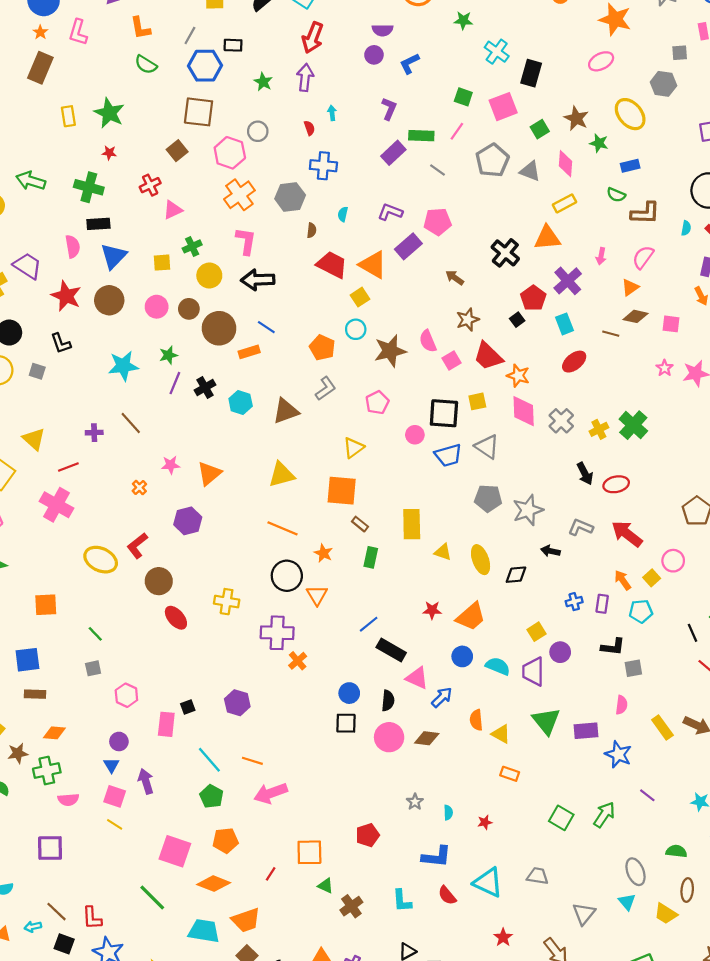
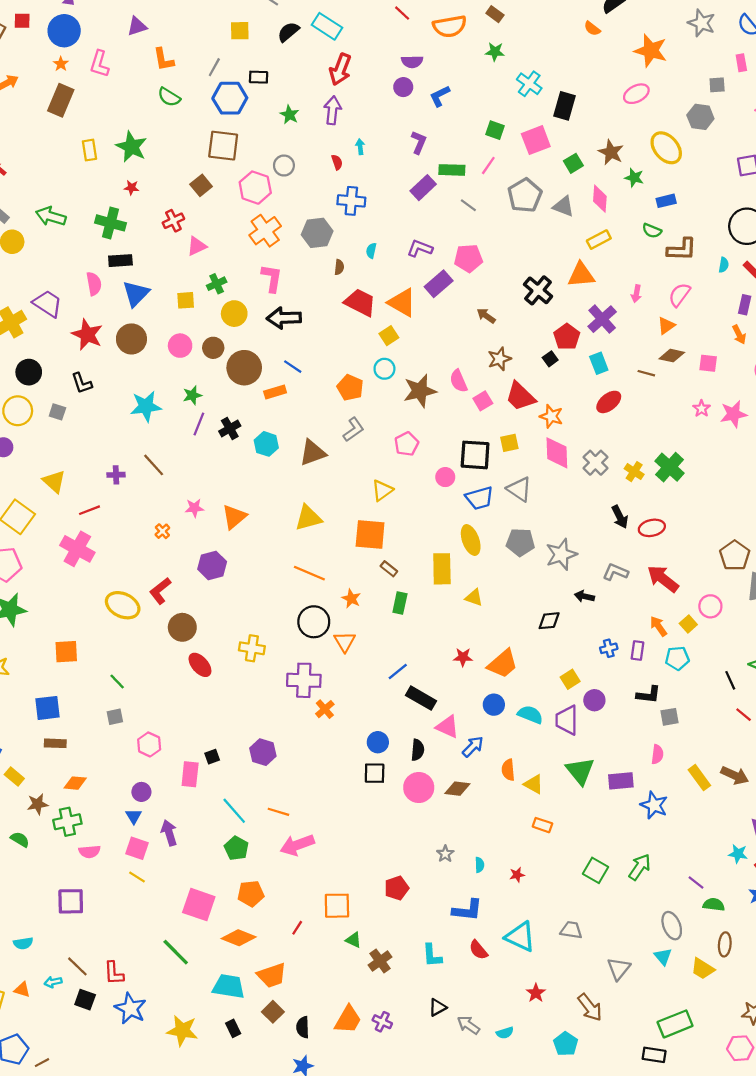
yellow cross: (599, 429) -> (634, 472), turned -30
yellow ellipse: (481, 560) -> (471, 540), moved
purple line: (647, 795) -> (696, 883), moved

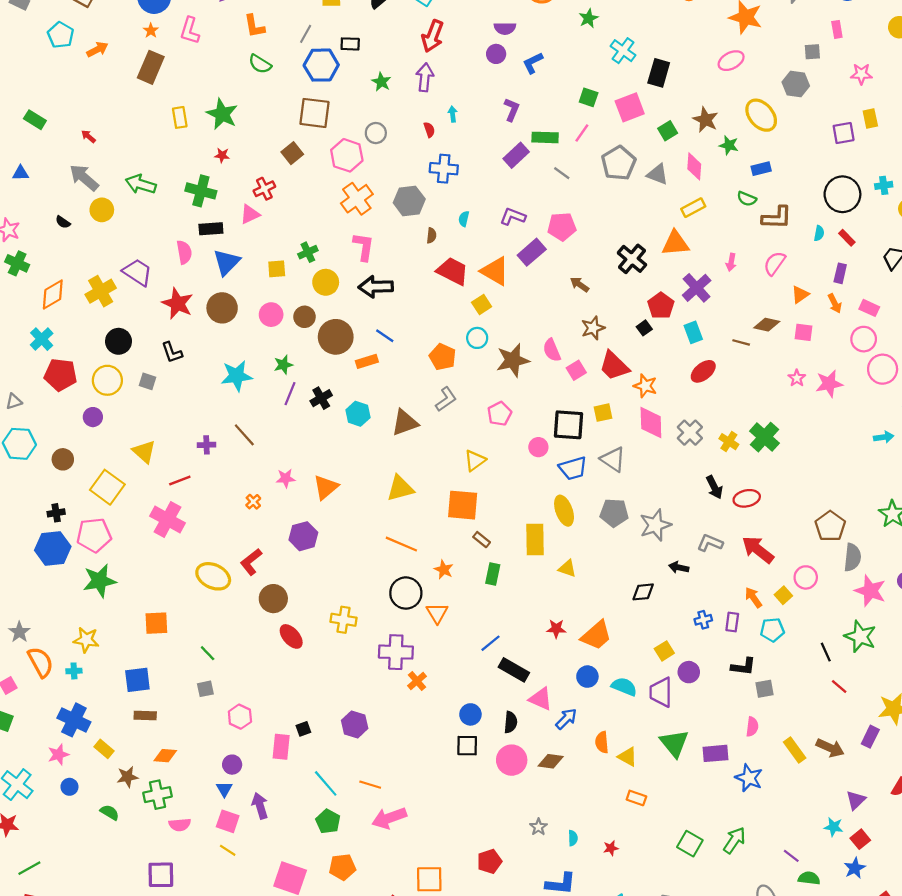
green star: (495, 52) -> (589, 18), turned -30
pink triangle: (197, 246) -> (250, 214), moved
orange triangle: (666, 326) -> (800, 295), moved

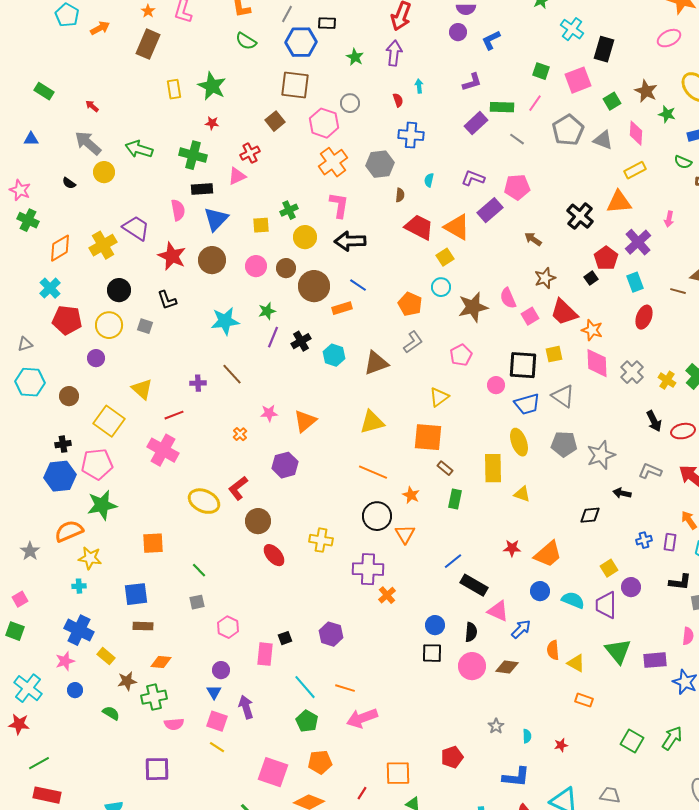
purple L-shape: (512, 110) -> (472, 82), turned 50
red ellipse: (703, 371) -> (644, 317), turned -30
orange semicircle: (41, 662) -> (69, 531), moved, turned -84

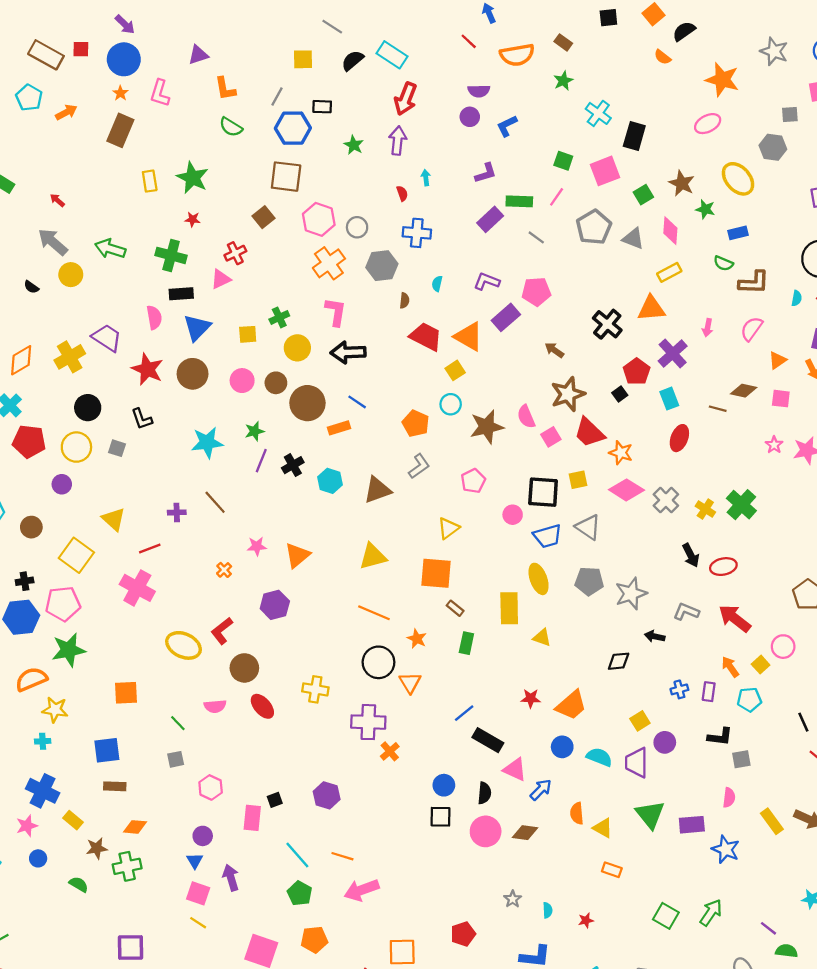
gray circle: (350, 103) -> (357, 227), moved
brown star: (545, 278) -> (568, 394), size x1.4
pink diamond: (597, 363) -> (626, 490), turned -56
pink semicircle: (174, 724) -> (215, 706), moved

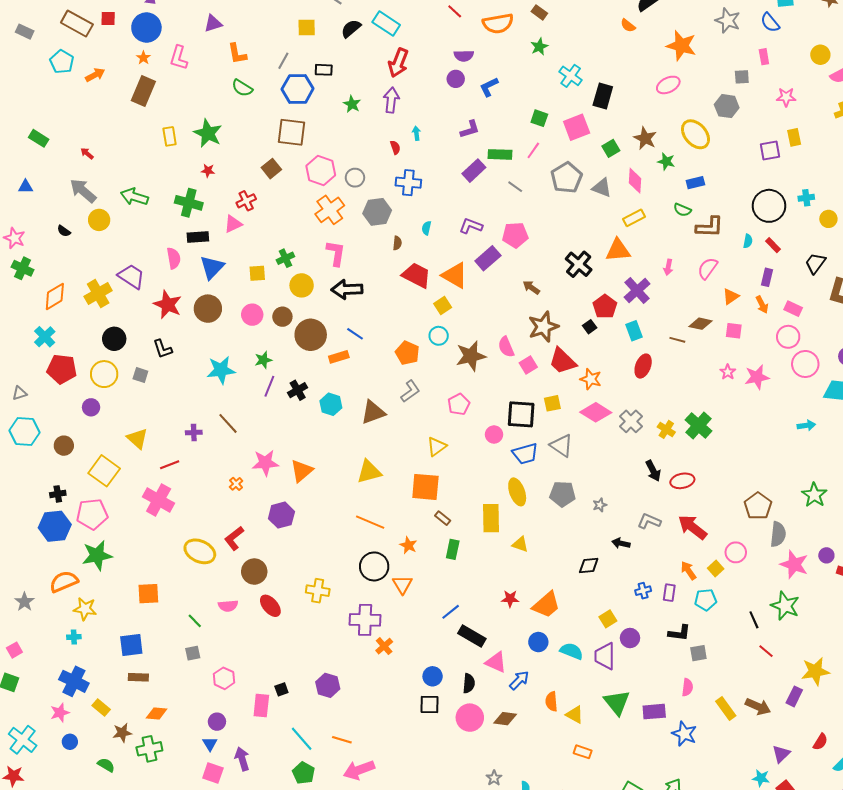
pink star: (257, 546) -> (265, 463), size x1.5
gray star: (631, 594) -> (600, 505), size x0.5

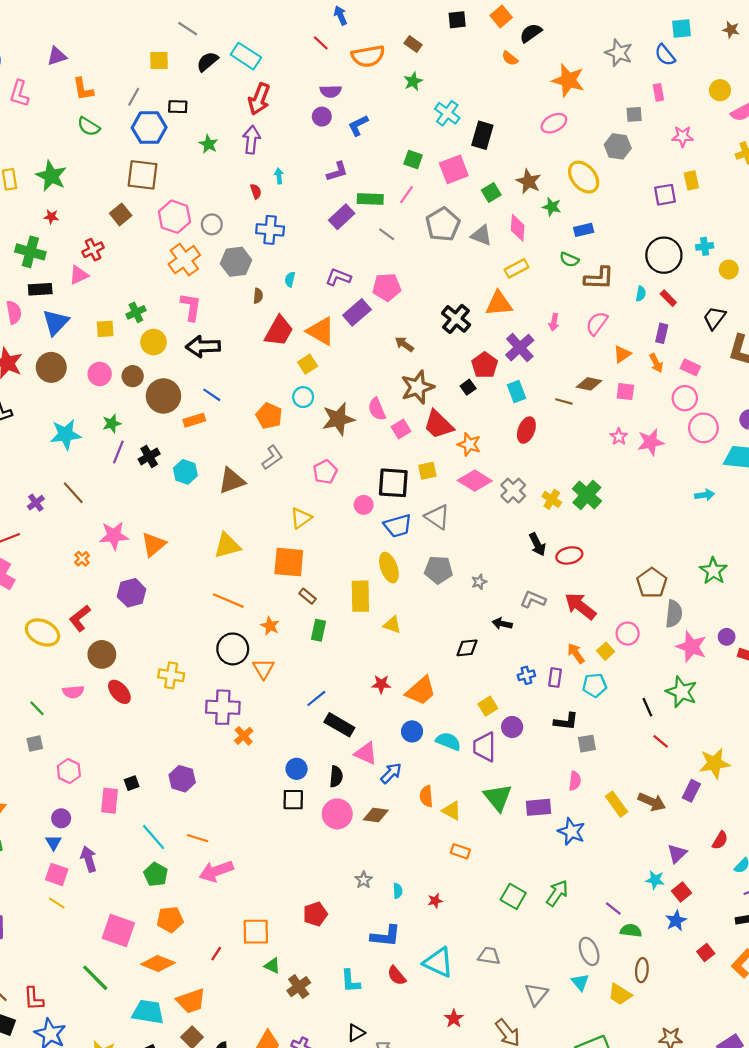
red trapezoid: (416, 275) -> (279, 331), turned 92
purple cross: (194, 432) -> (36, 503), turned -35

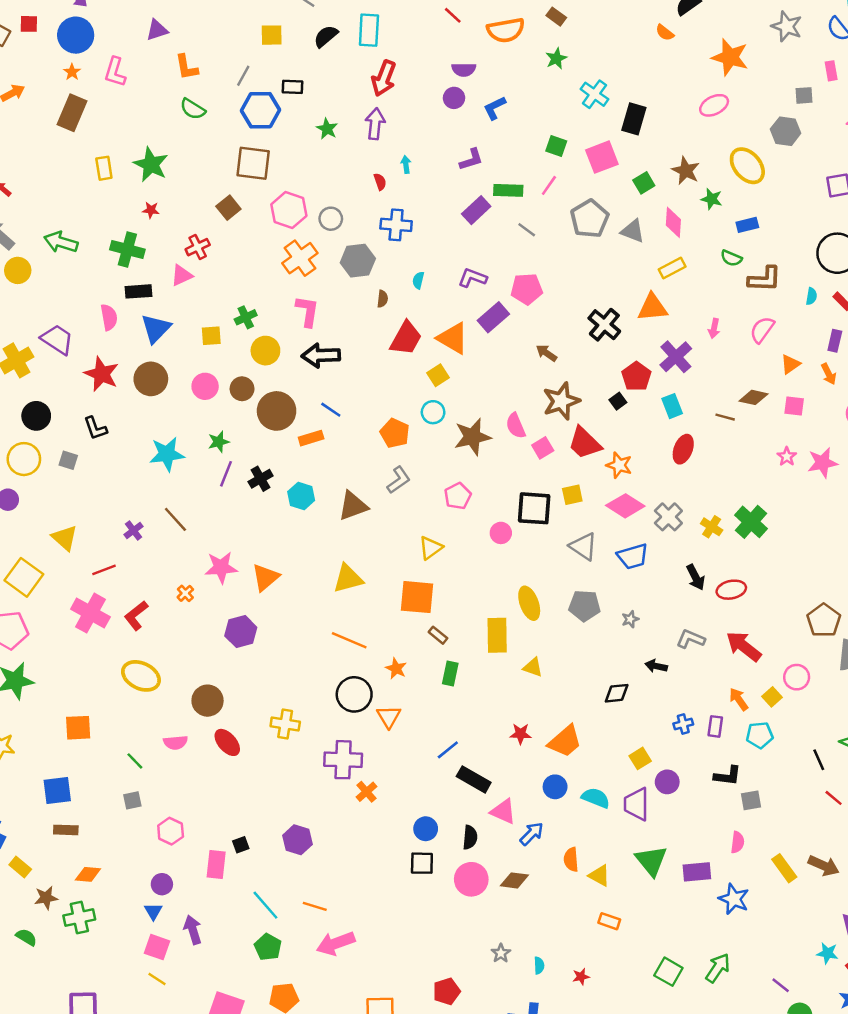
cyan rectangle: (246, 56) -> (369, 30), turned 60
blue trapezoid: (398, 526) -> (633, 556), moved
red L-shape: (80, 618) -> (136, 616), moved

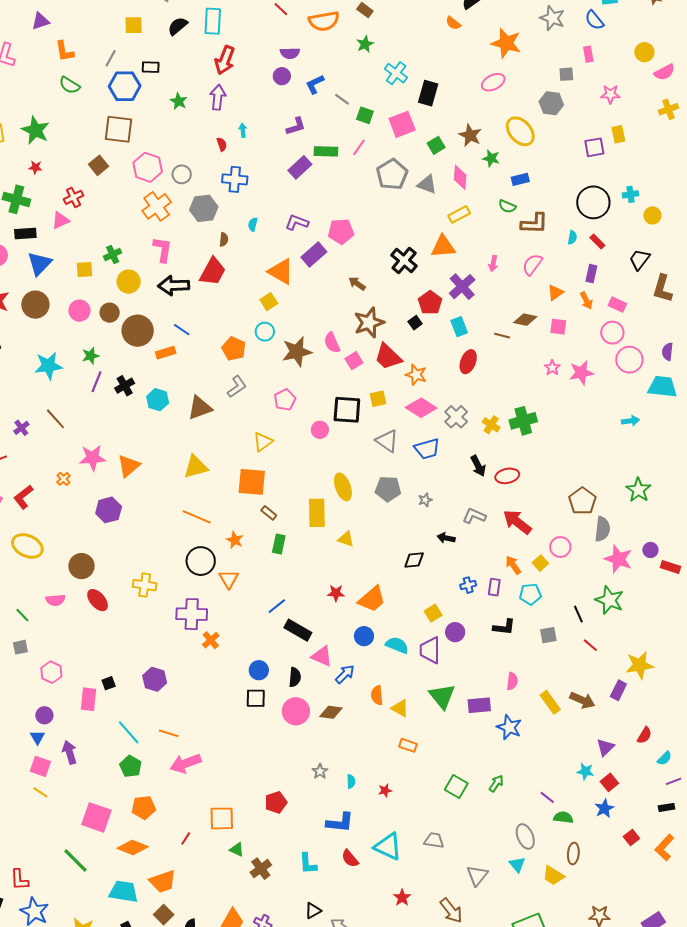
gray line: (527, 230) -> (342, 99), moved
red trapezoid: (406, 338) -> (213, 272), moved
green cross: (751, 522) -> (523, 421), turned 32
gray square: (751, 800) -> (548, 635), moved
green arrow: (718, 968) -> (496, 783), size x0.7

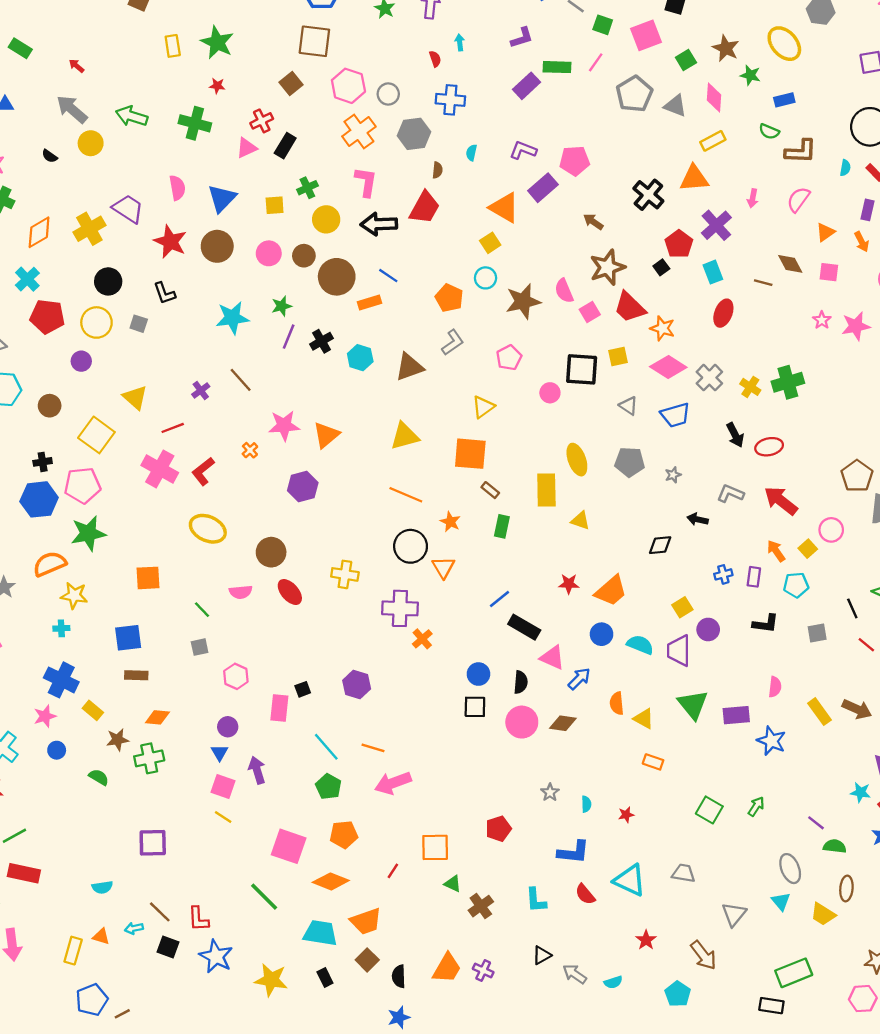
black rectangle: (25, 233) -> (285, 146), moved, turned -55
brown diamond: (525, 320) -> (790, 264), turned 50
gray triangle: (387, 441) -> (628, 406), size x0.7

